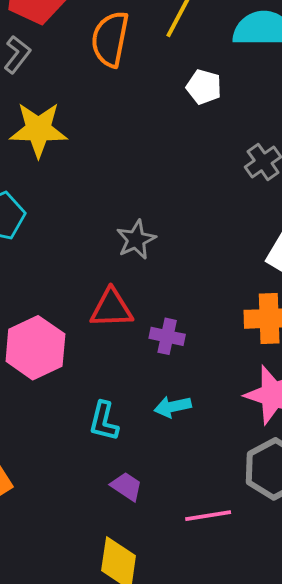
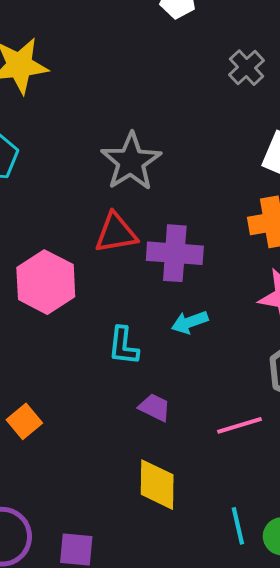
gray star: (136, 240) -> (131, 162), size x1.5
purple cross: (167, 336) -> (175, 253), size x1.6

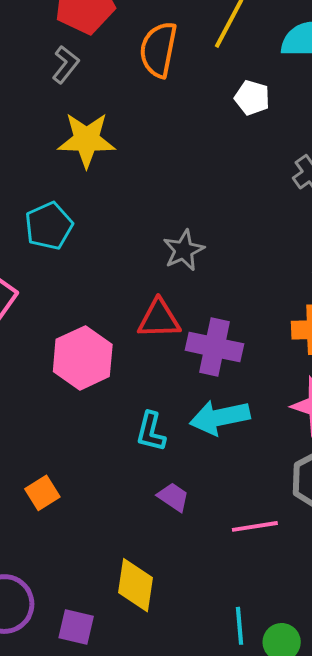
gray star: (131, 162) -> (184, 250), size x0.7
cyan arrow: (190, 322) -> (220, 417), size x1.6
yellow diamond: (157, 485) -> (135, 585), moved

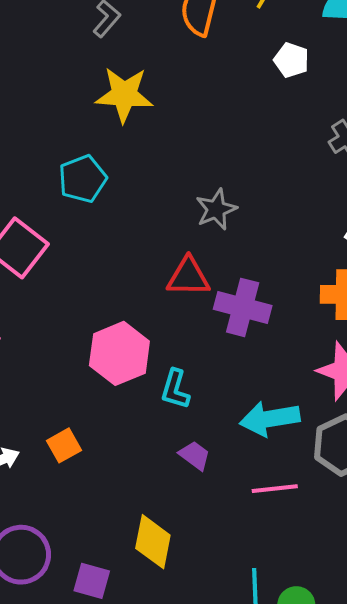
pink hexagon: (83, 358) -> (119, 353), moved
cyan arrow: (220, 417) -> (270, 419), moved

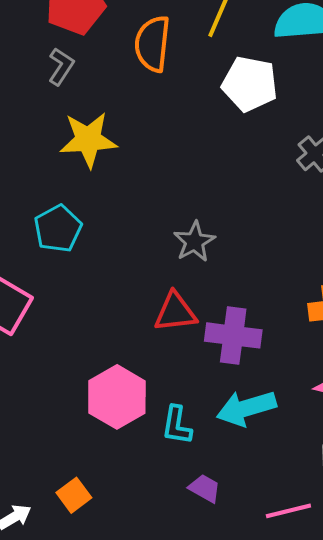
white pentagon: (291, 60) -> (250, 84), size x1.6
cyan arrow: (270, 419) -> (246, 408), moved

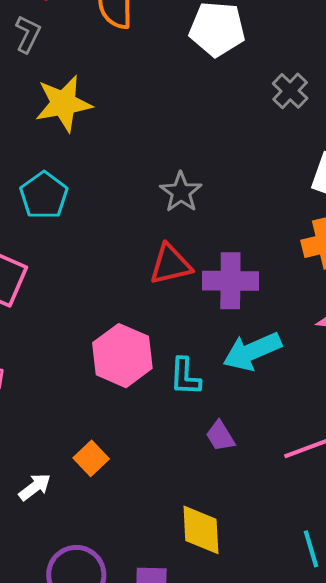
purple trapezoid: (205, 488) -> (220, 436), turned -144

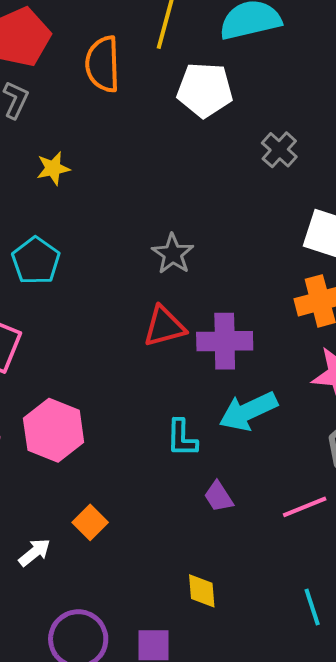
yellow star: (63, 104) -> (53, 168), size x0.6
pink hexagon: (122, 356) -> (54, 430), moved
yellow diamond: (201, 530) -> (202, 591), size x0.7

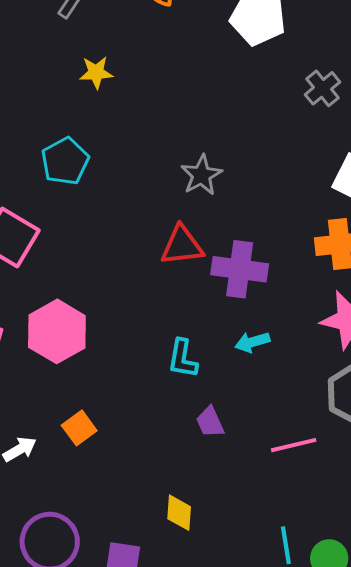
cyan arrow: (248, 411) -> (252, 342), size x0.6

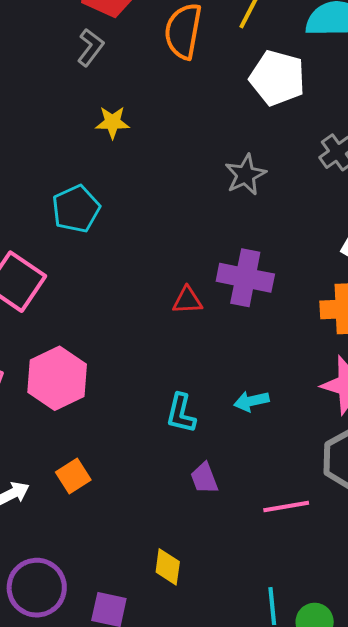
gray star: (201, 175) -> (245, 175), moved
red triangle: (182, 246) -> (187, 300), size x0.7
purple cross: (240, 269) -> (245, 278), moved

